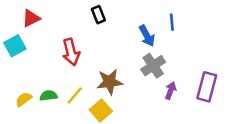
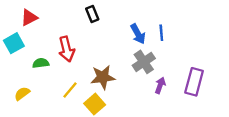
blue line: (172, 22) -> (161, 33), moved
green semicircle: (49, 96) -> (41, 63), moved

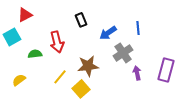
black rectangle: (92, 14) -> (81, 20), moved
blue arrow: (138, 34) -> (108, 33), moved, turned 84
purple arrow: (160, 85) -> (137, 73), turned -32

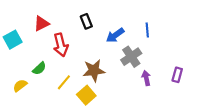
red triangle: (25, 15) -> (41, 24), moved
green semicircle: (35, 54) -> (39, 68), moved, turned 144
purple rectangle: (166, 70) -> (177, 75), size x0.6

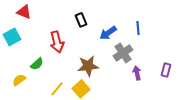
red triangle: (41, 24) -> (24, 12), moved, turned 49
yellow line: (64, 82) -> (57, 89), moved

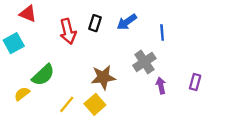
black rectangle: (81, 20) -> (95, 23), turned 40
blue arrow: (108, 33) -> (127, 22), moved
red arrow: (57, 42) -> (68, 31), moved
green semicircle: (37, 64) -> (43, 75), size x1.5

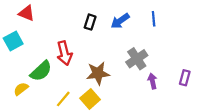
red arrow: (68, 31) -> (64, 53), moved
blue line: (162, 33) -> (154, 19), moved

